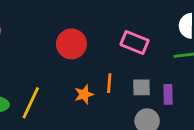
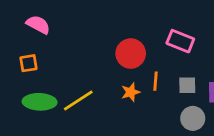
red circle: (71, 44) -> (131, 54), moved
yellow line: (31, 103) -> (78, 100), turned 32

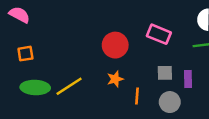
pink semicircle: (38, 25) -> (19, 15), moved
orange line: (155, 81) -> (137, 96), moved

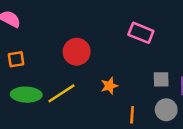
pink rectangle: (159, 34) -> (141, 33), moved
red circle: (115, 45) -> (77, 52), moved
orange line: (137, 96) -> (132, 115), moved

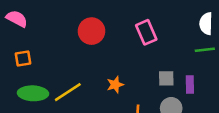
pink rectangle: (141, 33) -> (146, 32), turned 45
red circle: (77, 52) -> (92, 31), moved

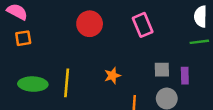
orange square: (23, 58) -> (23, 38), moved
yellow line: (68, 92) -> (67, 83), turned -52

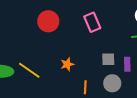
yellow line: (67, 83) -> (29, 70), turned -60

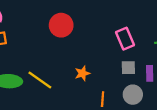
pink rectangle: (92, 22) -> (125, 39), moved

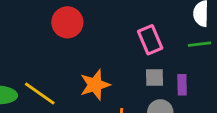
orange star: (82, 73) -> (95, 85), size x1.5

